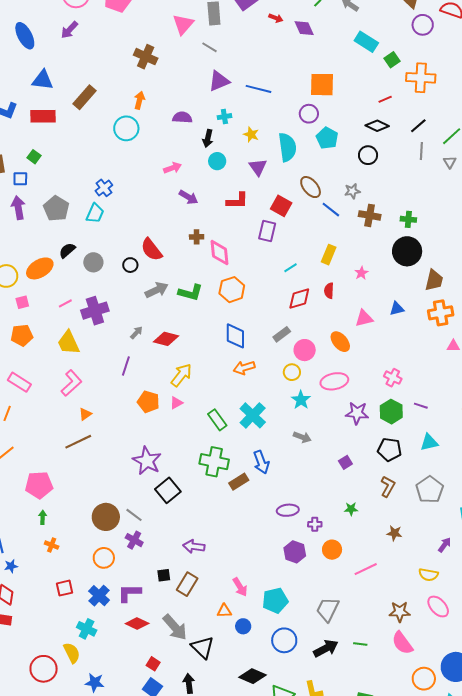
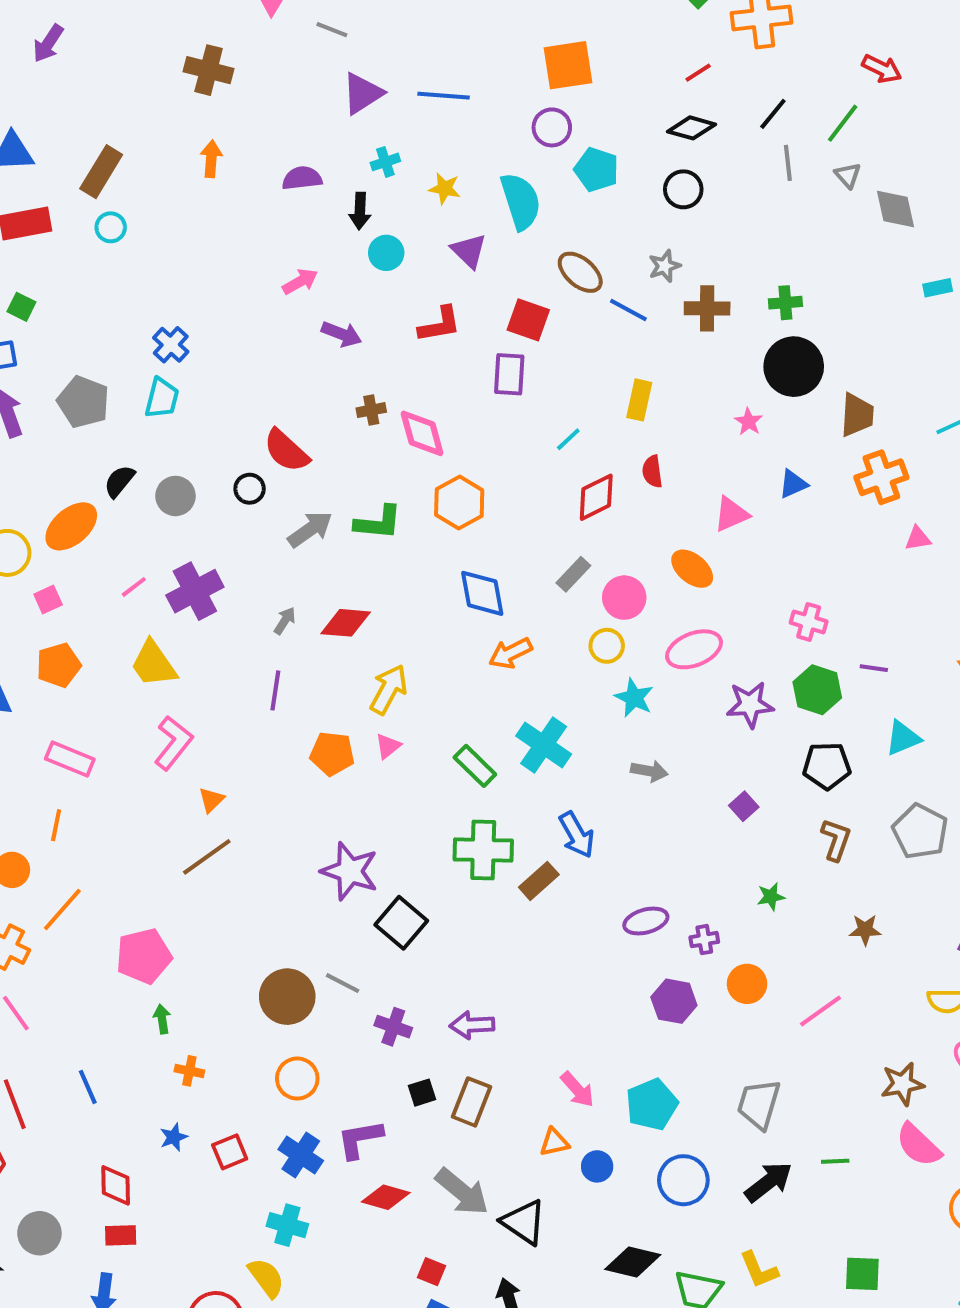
cyan circle: (126, 128) -> (111, 227), moved, size x0.6
pink star: (361, 273) -> (749, 422), moved
purple cross: (134, 540) -> (393, 1027), moved
blue star: (11, 566) -> (174, 1137), moved

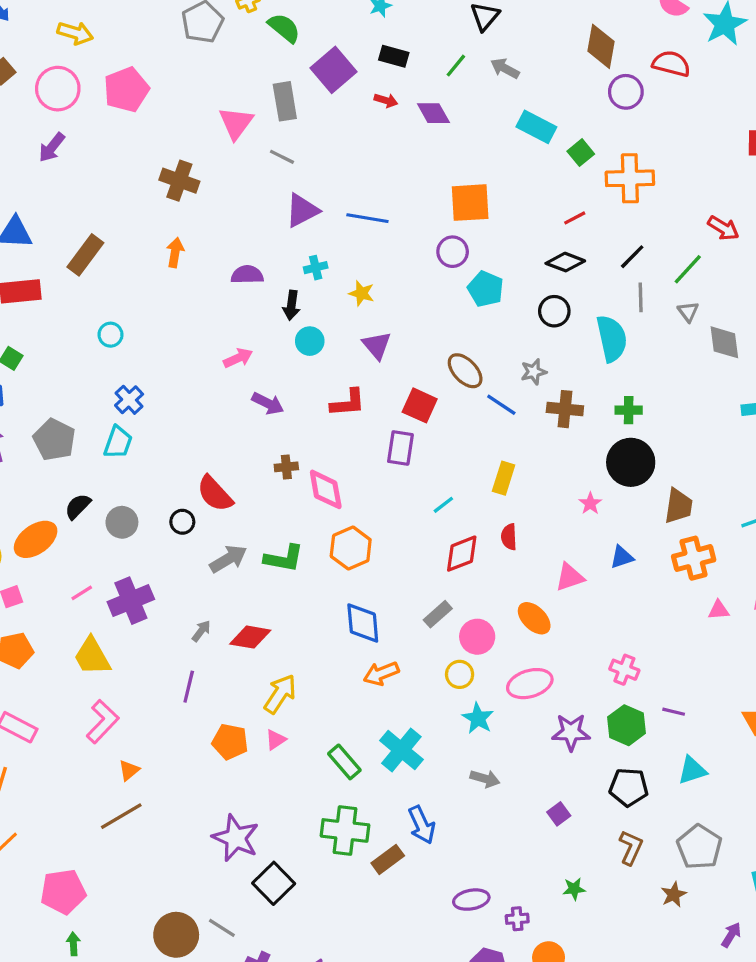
cyan semicircle: (521, 201) -> (612, 338), moved
cyan circle: (111, 227) -> (111, 335), moved
brown star: (865, 930) -> (674, 895), moved, turned -30

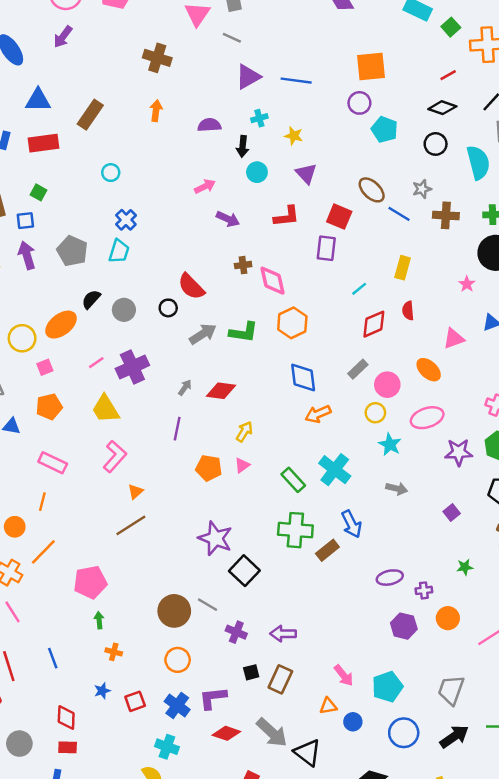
yellow arrow: (280, 694) -> (244, 432), size x0.7

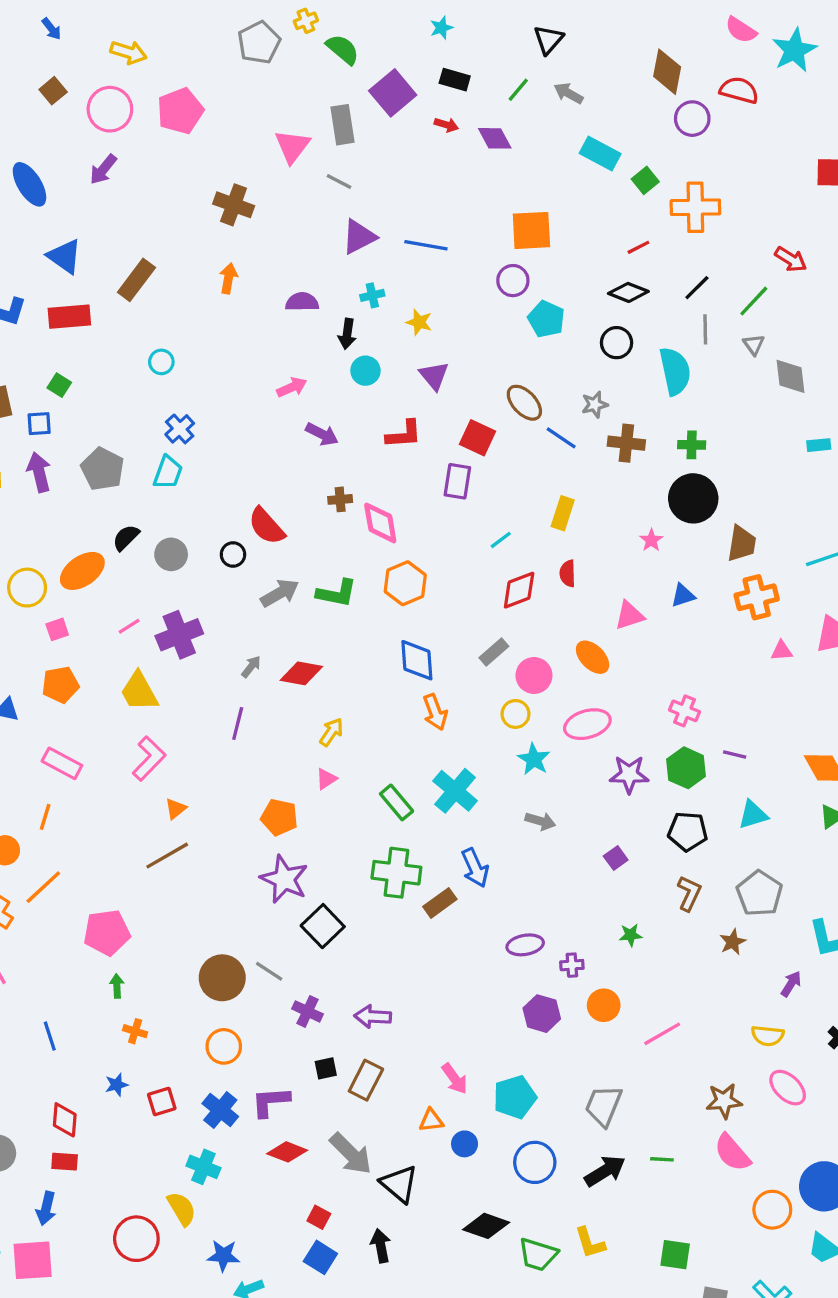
blue triangle: (38, 100) -> (64, 256), turned 32
orange arrow: (318, 414) -> (435, 712), turned -90
orange pentagon: (209, 468) -> (279, 817), moved

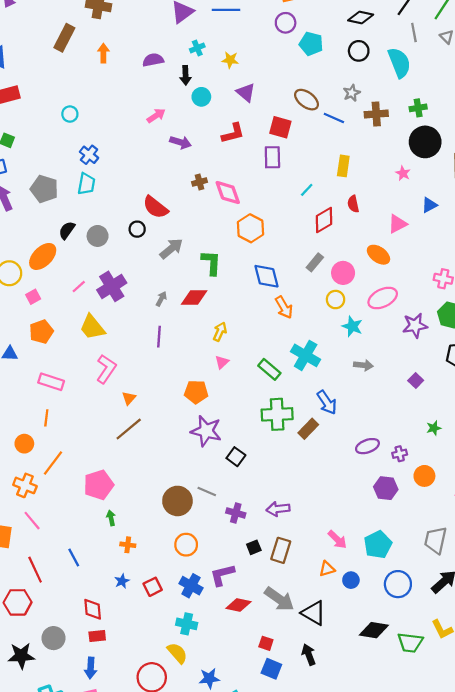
brown rectangle: (136, 280) -> (64, 38), moved
green L-shape: (337, 593) -> (211, 263), moved, turned -88
black square: (323, 926) -> (236, 457), size x0.7

